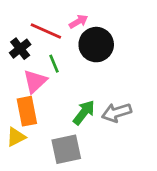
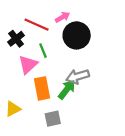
orange rectangle: (27, 111) -> (42, 88), moved
gray arrow: (117, 113) -> (78, 77), moved
gray square: (66, 149) -> (53, 119), size x0.7

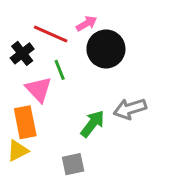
pink triangle: (28, 65) -> (39, 89), turned -30
gray arrow: (78, 77) -> (130, 109), moved
orange rectangle: (42, 88) -> (25, 122), moved

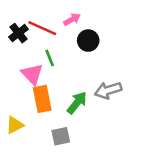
black circle: (106, 49) -> (88, 41), size x0.7
black cross: (22, 53) -> (19, 33), moved
orange rectangle: (25, 122) -> (42, 99), moved

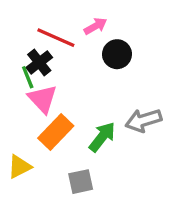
black cross: (19, 33) -> (39, 62), moved
green line: (50, 58) -> (28, 77), moved
orange rectangle: (42, 99) -> (56, 132), turned 55

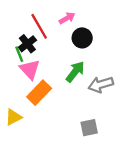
red line: (56, 38) -> (39, 26), turned 36
green arrow: (102, 137) -> (75, 72), moved
gray square: (81, 182) -> (89, 128), moved

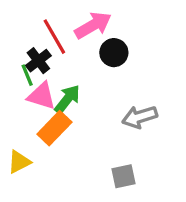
pink arrow: (67, 18) -> (93, 25), size x1.6
pink triangle: (30, 69) -> (42, 96), turned -30
green arrow: (75, 72) -> (67, 99), moved

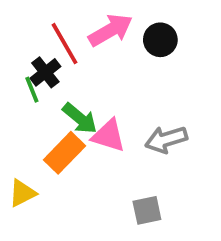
black circle: (114, 53) -> (160, 40), moved
pink triangle: (42, 96) -> (109, 136), moved
green arrow: (67, 99) -> (80, 118), turned 92

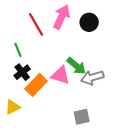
pink arrow: (110, 30) -> (62, 17), turned -35
black cross: (45, 72) -> (22, 72), moved
green arrow: (80, 118) -> (76, 66), moved

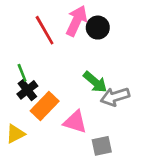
black circle: (89, 22) -> (98, 28), moved
green line: (18, 50) -> (22, 73), moved
pink triangle: (60, 75) -> (75, 122), moved

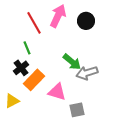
black circle: (98, 28) -> (86, 21), moved
green line: (22, 73) -> (27, 48), moved

